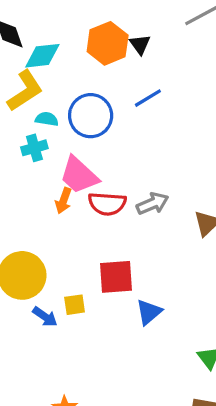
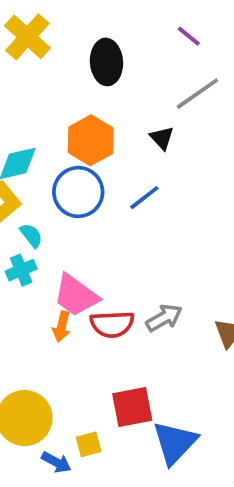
black triangle: (140, 44) -> (162, 138), moved
blue circle: (91, 116) -> (78, 192), moved
cyan semicircle: (47, 119) -> (31, 235), turned 50
blue triangle: (149, 312) -> (175, 443), size x1.5

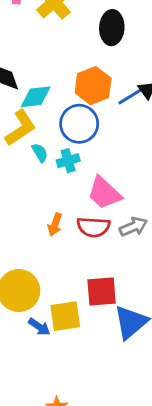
blue line: (144, 198) -> (130, 97), moved
cyan cross: (21, 270) -> (68, 161), moved
pink trapezoid: (76, 295) -> (104, 193), moved
yellow square: (89, 444) -> (65, 316), size x1.6

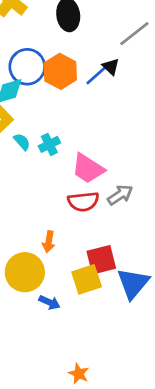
blue circle: (79, 124) -> (27, 67), moved
orange arrow: (55, 224) -> (49, 242), moved
yellow square: (65, 316) -> (87, 279), moved

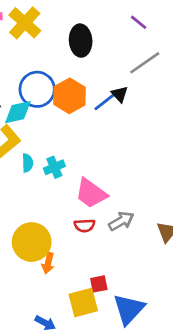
cyan semicircle: (22, 142) -> (28, 163), turned 36
red semicircle: (83, 202) -> (85, 226), size x0.7
red square: (101, 260) -> (99, 284), size x0.6
yellow circle: (25, 272) -> (32, 242), moved

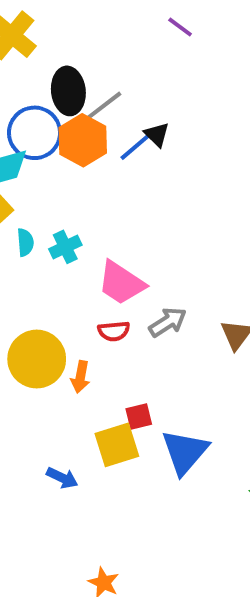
black ellipse: (81, 41) -> (68, 91), moved
gray line: (145, 63) -> (100, 108), moved
orange arrow: (48, 263) -> (80, 377), moved

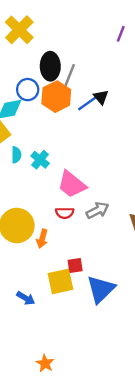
purple line: (180, 27) -> (121, 34), turned 70
gray line: (100, 108) -> (68, 78), turned -36
blue circle: (34, 133) -> (28, 90), size x0.7
cyan cross: (65, 247) -> (40, 160), turned -30

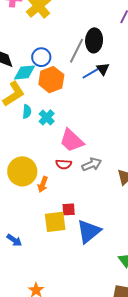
black ellipse: (50, 66) -> (94, 40), moved
orange hexagon: (56, 97) -> (51, 80), moved
blue arrow: (26, 298) -> (14, 240), moved

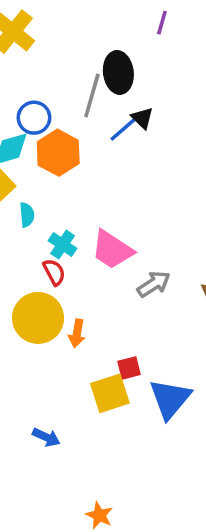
cyan cross: (47, 117) -> (63, 245), moved
red semicircle: (64, 164) -> (54, 272), moved, turned -112

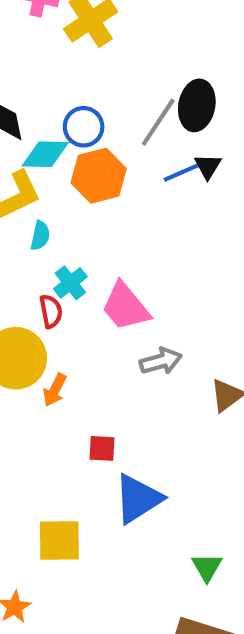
yellow square: (110, 393) -> (59, 541), moved

